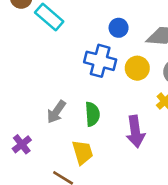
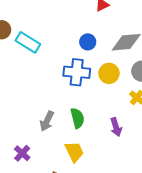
purple arrow: (135, 132) -> (116, 127), size x0.7

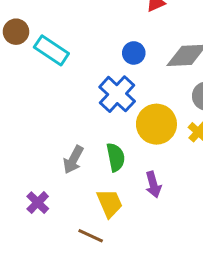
blue cross: (77, 72) -> (117, 94), turned 35
yellow circle: (109, 73) -> (156, 124), moved, size x1.4
purple arrow: (116, 127) -> (153, 185), moved

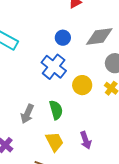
yellow circle: (156, 124) -> (82, 85), size x0.7
purple arrow: (153, 185) -> (86, 140), moved

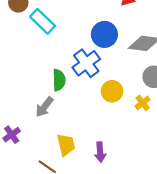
blue circle: (63, 38) -> (104, 34), size x1.5
green semicircle: (56, 110) -> (59, 80), moved

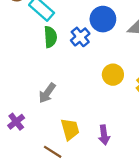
blue cross: (86, 63) -> (80, 37), moved, size x0.7
green semicircle: (59, 80) -> (50, 37), moved

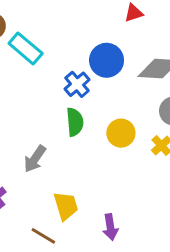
green semicircle: (50, 37) -> (75, 122), moved
purple arrow: (104, 135) -> (110, 227), moved

